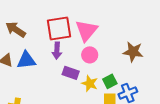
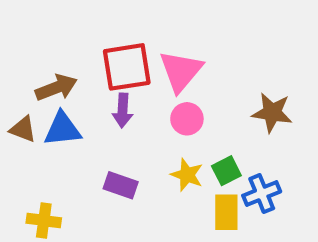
brown arrow: (16, 30) -> (56, 88), moved, turned 126
purple rectangle: (71, 73) -> (121, 185), moved

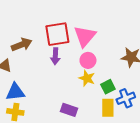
blue triangle: (62, 129) -> (15, 92), moved
yellow star: (187, 175) -> (87, 78), moved
purple rectangle: (121, 185) -> (69, 110), moved

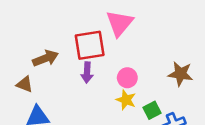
pink triangle: (85, 36) -> (120, 23), moved

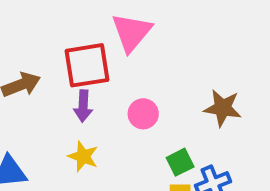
yellow star: (126, 100) -> (83, 156), moved

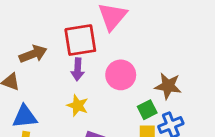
brown star: (223, 108) -> (168, 86), moved
pink circle: (143, 114) -> (121, 75), size x1.4

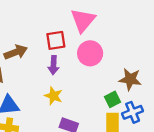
red square: (80, 40) -> (56, 40), size x0.7
pink circle: (121, 75) -> (90, 53), moved

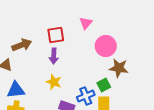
pink triangle: (83, 20) -> (86, 23), moved, size x0.6
pink circle: (90, 53) -> (106, 46), moved
blue cross: (133, 112) -> (86, 96), moved

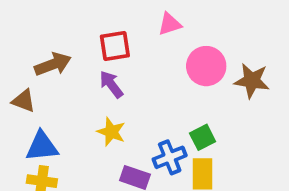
pink triangle: (86, 23) -> (170, 24), turned 32
purple arrow: (54, 56) -> (111, 84), turned 140
brown star: (119, 68) -> (252, 81), moved

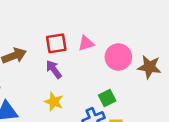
pink triangle: (170, 24) -> (86, 43), moved
green square: (203, 137) -> (107, 98), moved

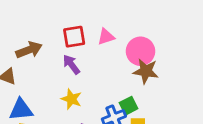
brown star: (149, 67) -> (146, 71), moved
green square: (107, 98) -> (129, 106), moved

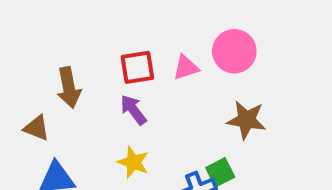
brown arrow: (29, 50) -> (69, 88), turned 100
pink circle: (140, 51) -> (234, 51), moved

